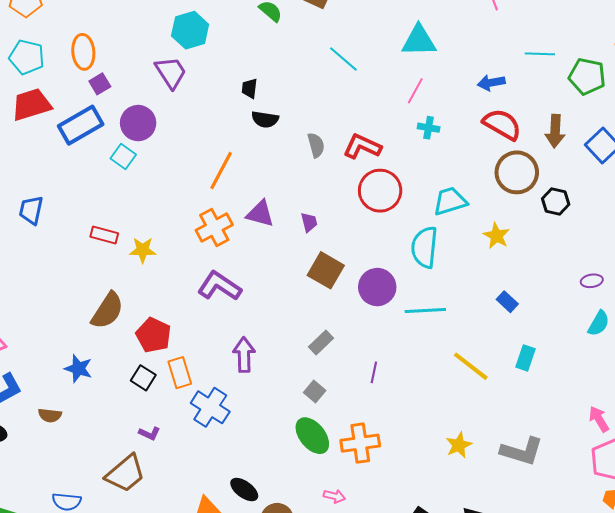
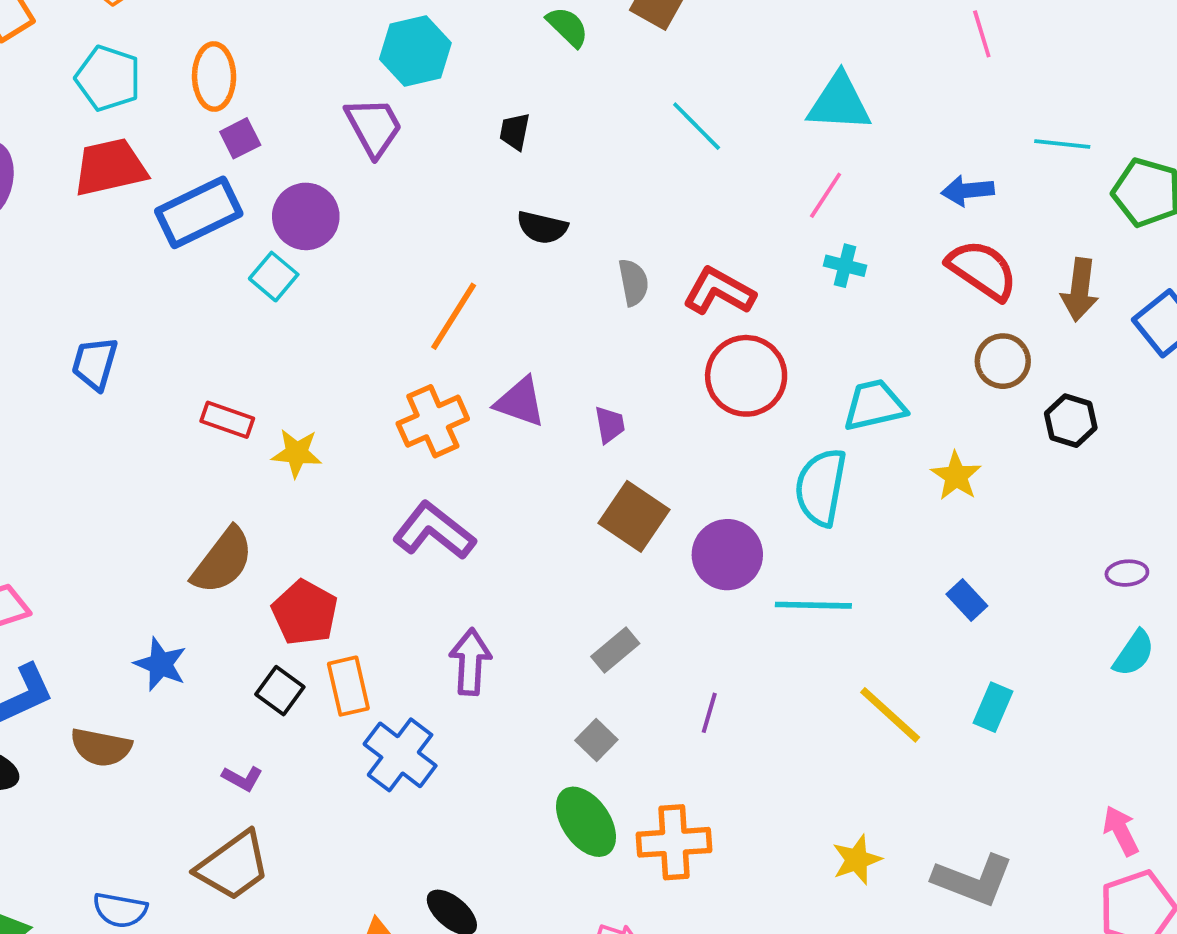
black trapezoid: (249, 88) -> (515, 131), moved
brown circle: (517, 172) -> (1003, 361), size x0.7
brown semicircle: (50, 415) -> (101, 747), size x1.4
purple L-shape: (149, 433) -> (242, 778), moved

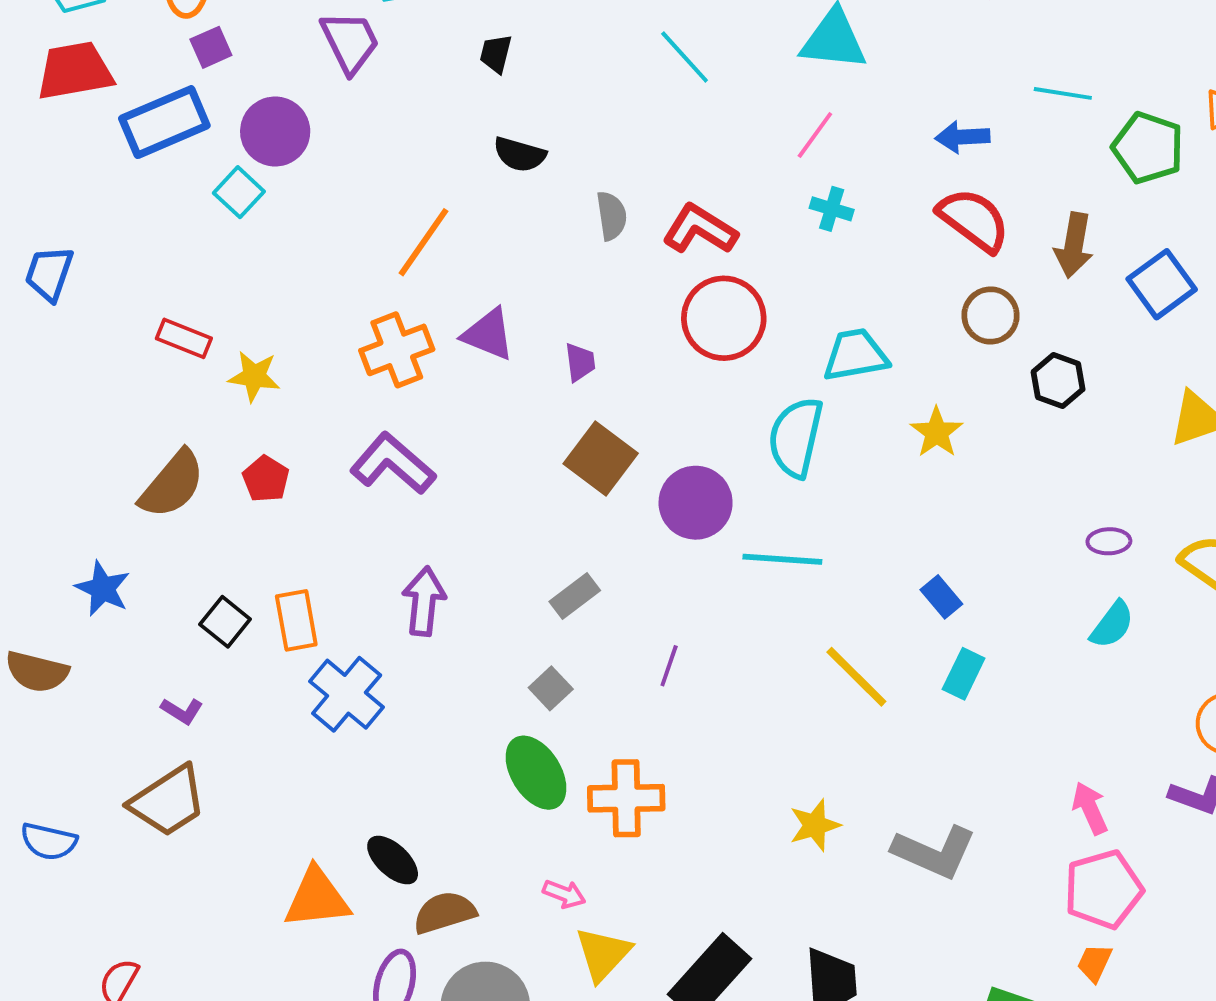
blue rectangle: (967, 600) -> (941, 597), moved
red pentagon: (305, 613) -> (266, 479), moved, size x0.7

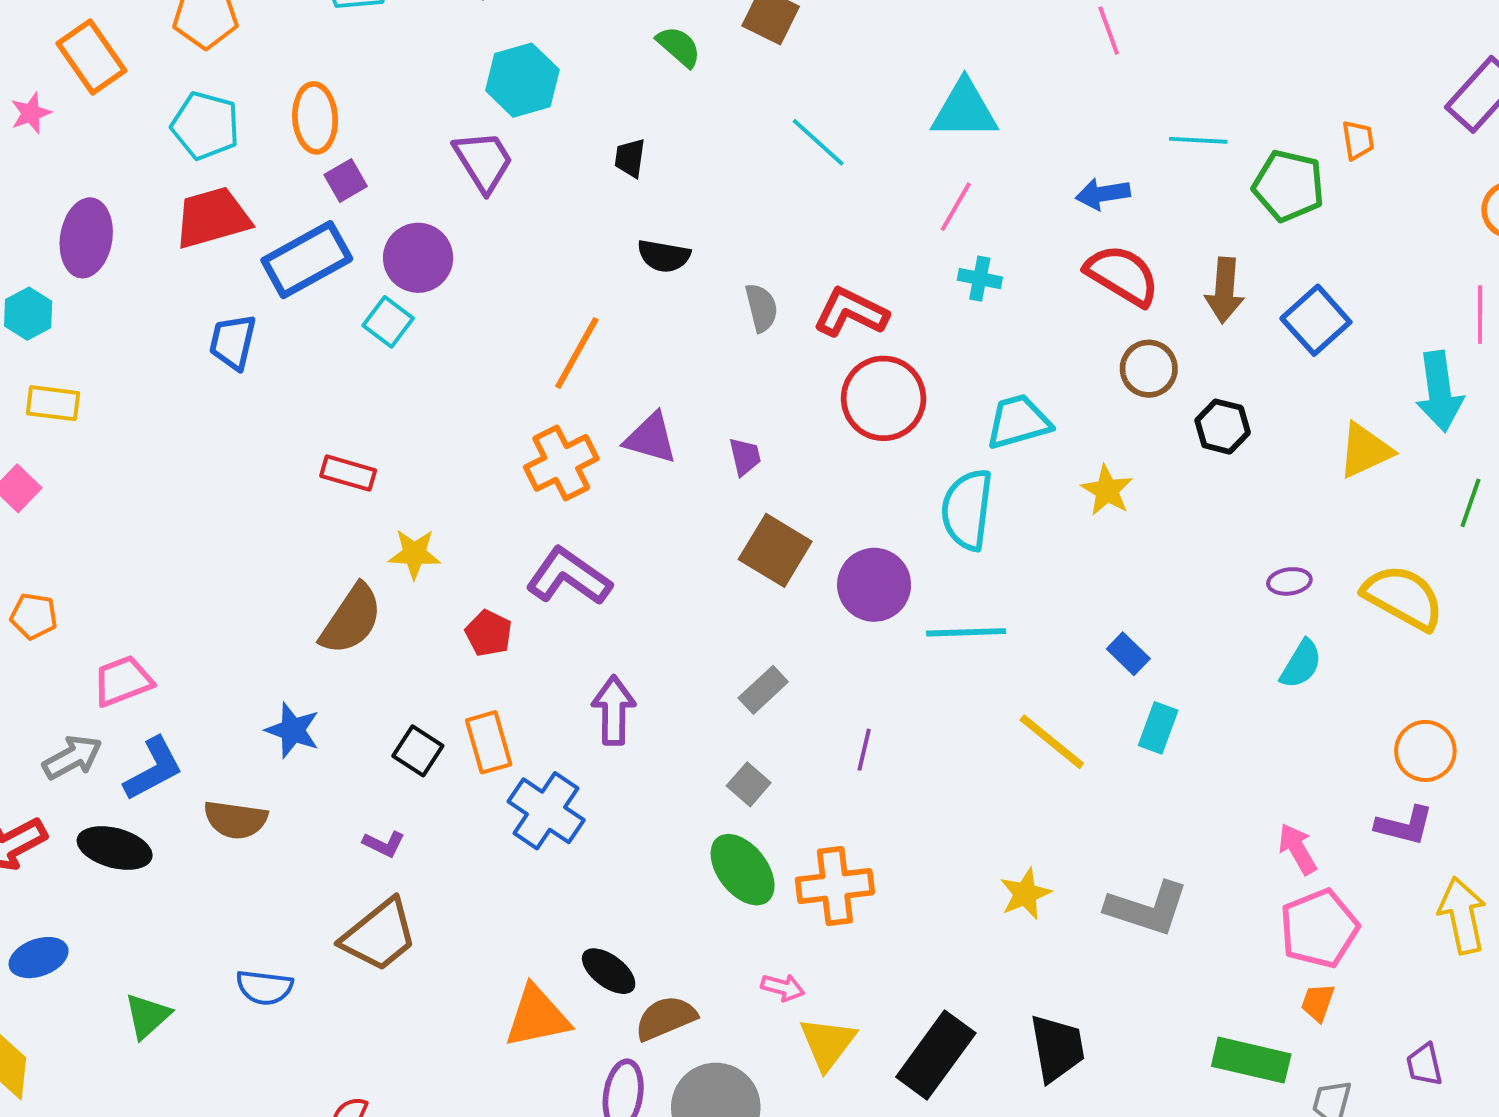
blue trapezoid: (49, 273) -> (233, 342), moved
yellow star: (254, 376) -> (414, 554), moved
red pentagon: (266, 479) -> (489, 633), moved

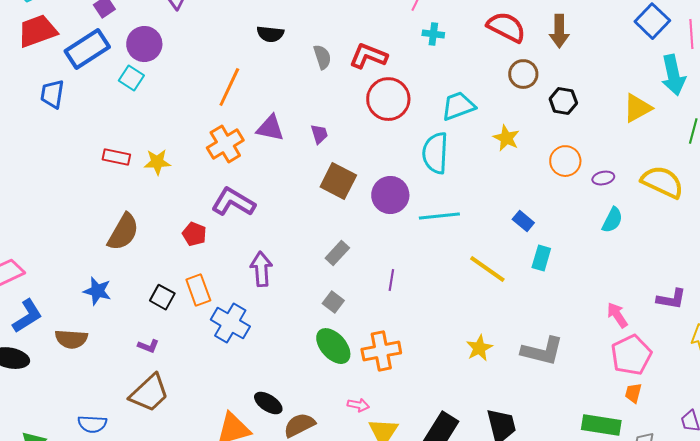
blue square: (1316, 320) -> (652, 21), moved
yellow star: (414, 554) -> (157, 162), moved
orange circle: (1425, 751) -> (565, 161), moved

